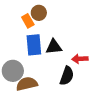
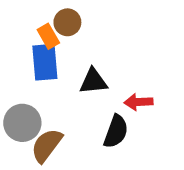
blue rectangle: (34, 45) -> (45, 62), moved
brown semicircle: (27, 84) -> (47, 145), turned -40

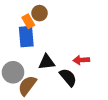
black triangle: (93, 81) -> (47, 62), moved
black semicircle: (116, 131) -> (68, 77), turned -60

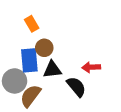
brown circle: (40, 13) -> (44, 48), moved
blue rectangle: (26, 37) -> (29, 60), moved

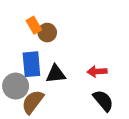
brown circle: (44, 48) -> (47, 33), moved
black semicircle: (76, 87) -> (103, 101), moved

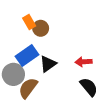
blue rectangle: (31, 64) -> (27, 56), turned 60
black triangle: (56, 74) -> (48, 64), turned -30

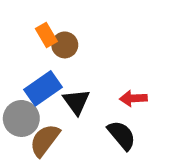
black triangle: (48, 64) -> (76, 102), turned -30
black semicircle: (89, 87) -> (122, 135), moved

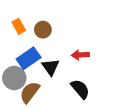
orange rectangle: (46, 35) -> (19, 26), moved
red arrow: (133, 98) -> (80, 55), moved

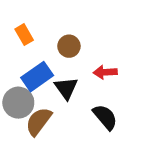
brown circle: (43, 30) -> (69, 46), moved

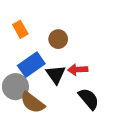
red arrow: (105, 72) -> (78, 70), moved
brown semicircle: (39, 121) -> (33, 103), turned -90

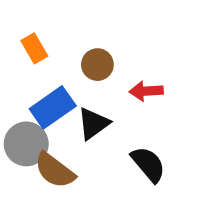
red arrow: (78, 70) -> (146, 91), moved
black triangle: (56, 74) -> (93, 124), turned 30

